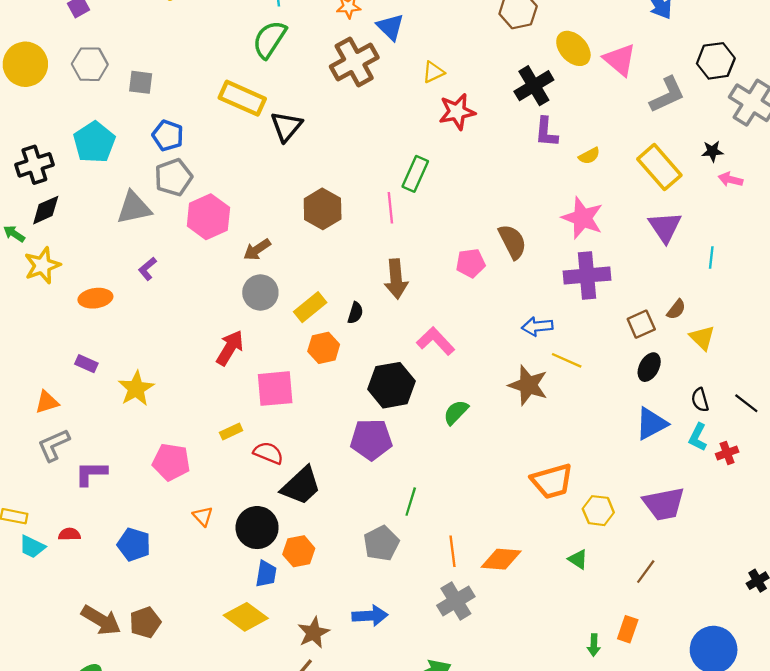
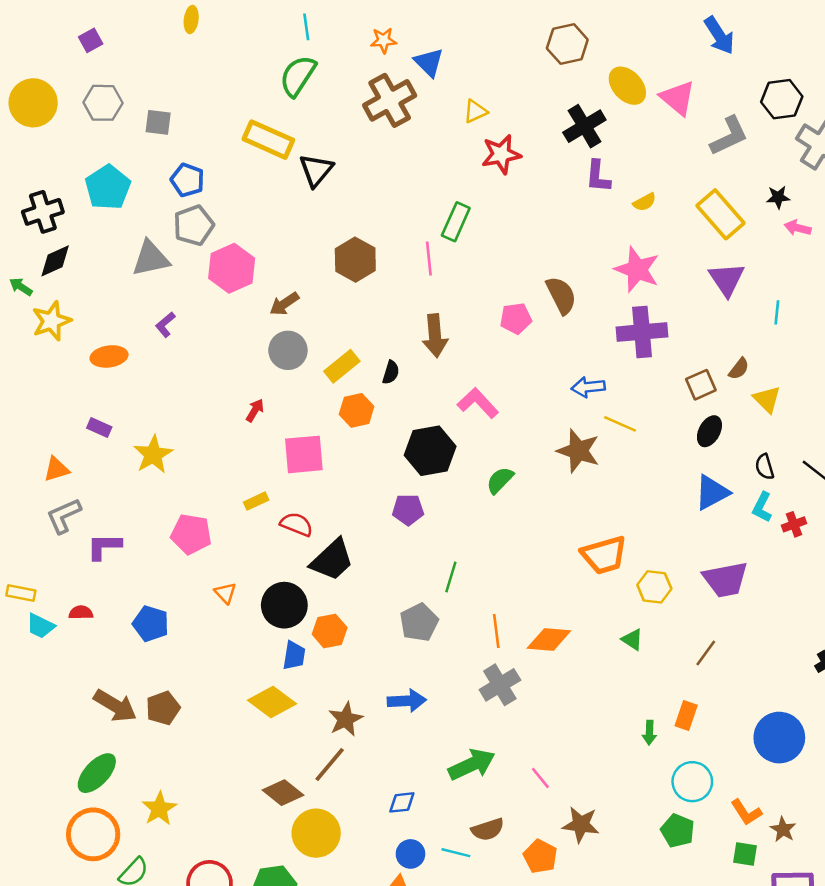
red arrow: (230, 348) -> (255, 410), size x0.6
purple pentagon: (371, 439) -> (408, 510), size x0.7

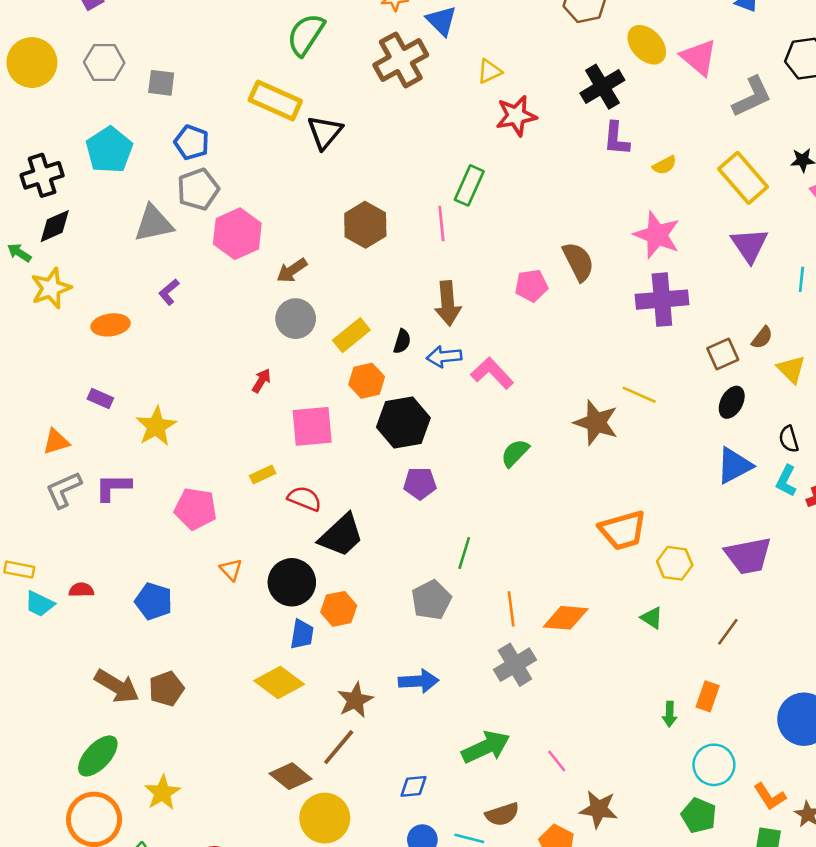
blue arrow: (588, 387) -> (444, 357), moved
black hexagon: (430, 451) -> (403, 423), moved
purple L-shape: (104, 546) -> (113, 487), moved

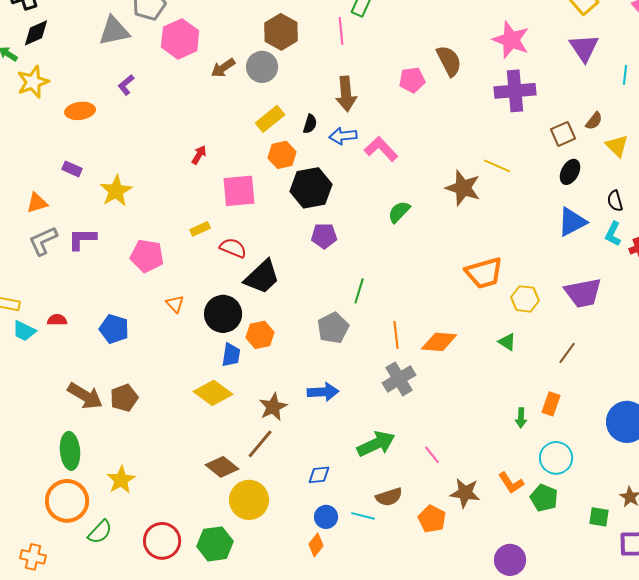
gray circle: (296, 319) -> (262, 67), moved
green ellipse: (98, 756) -> (70, 451), turned -48
orange L-shape: (770, 797) -> (511, 483), moved

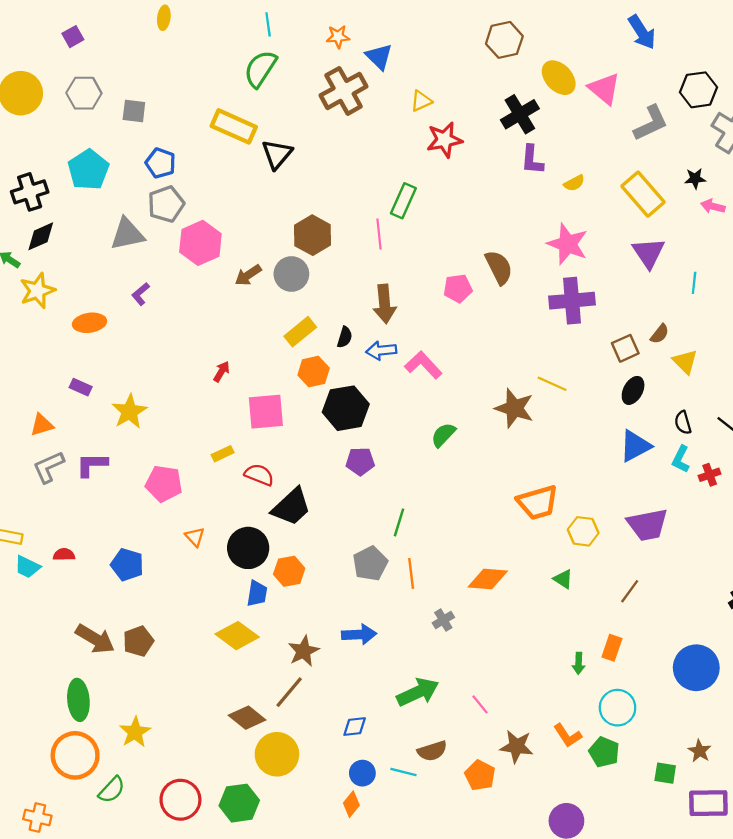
orange line: (396, 335) -> (411, 573), moved
gray cross: (399, 379) -> (443, 620), size x0.6

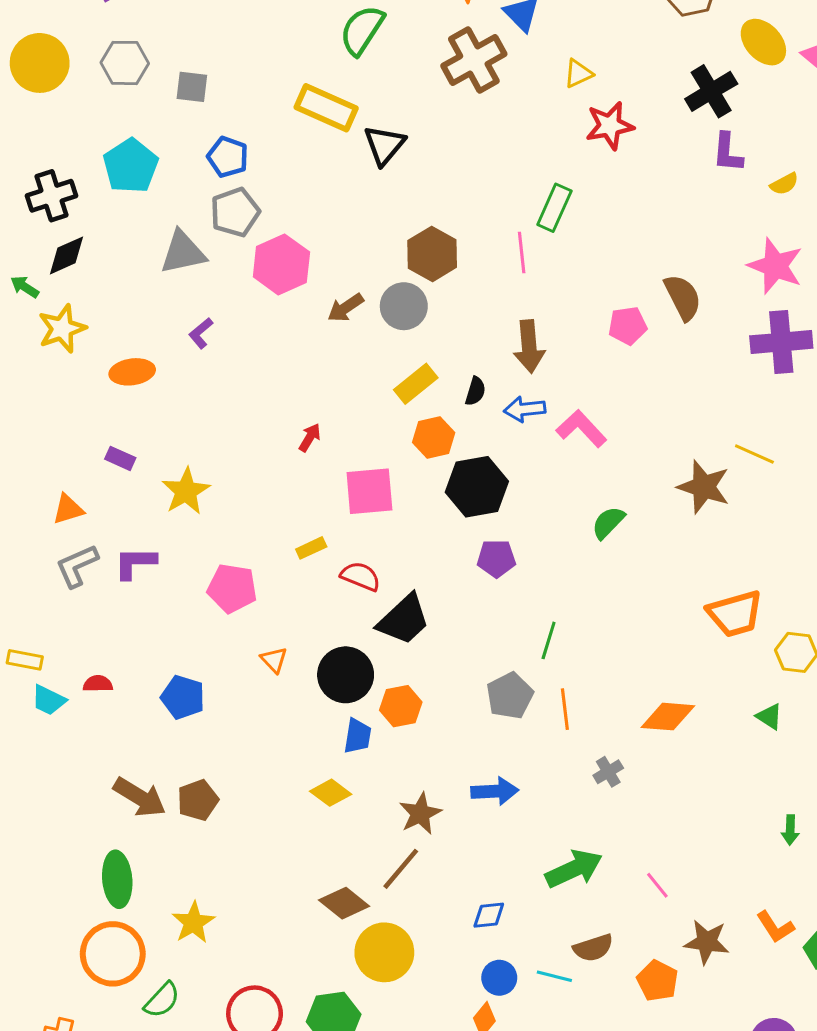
yellow diamond: (237, 636) -> (331, 793), size x0.7

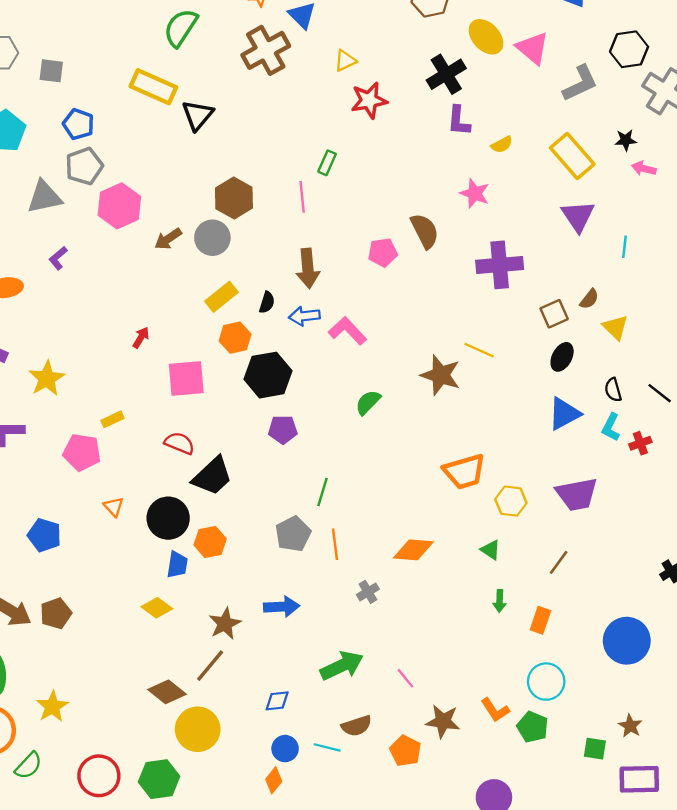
green rectangle: (554, 208) -> (327, 163), size x0.7
pink star: (775, 266) -> (475, 193), moved, size x0.7
yellow rectangle: (311, 548) -> (113, 419), moved
green arrow: (790, 830) -> (500, 601), moved

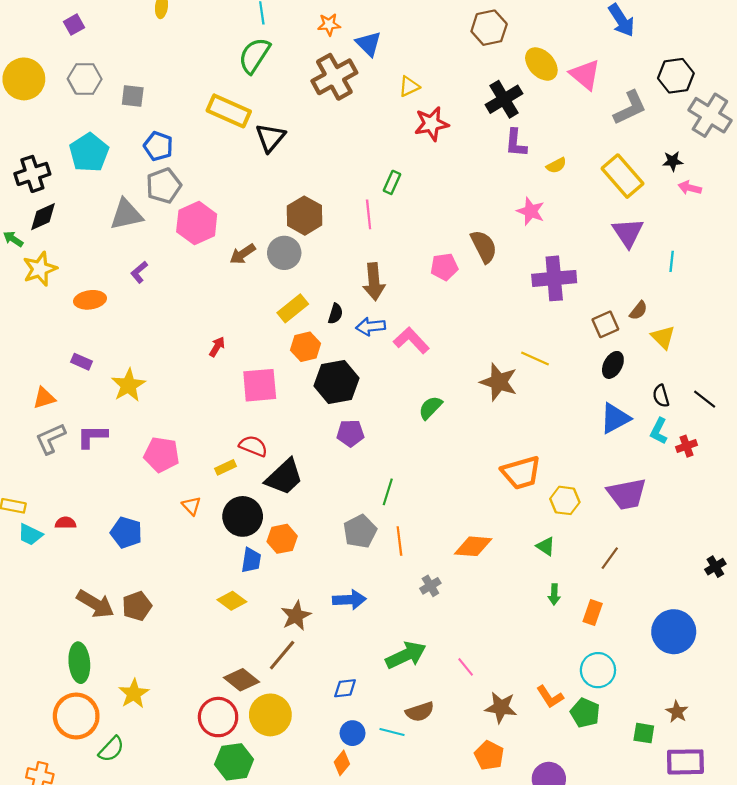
yellow rectangle: (113, 419) -> (226, 467), moved
orange pentagon: (405, 751) -> (489, 755), moved
red circle: (99, 776) -> (218, 717), moved

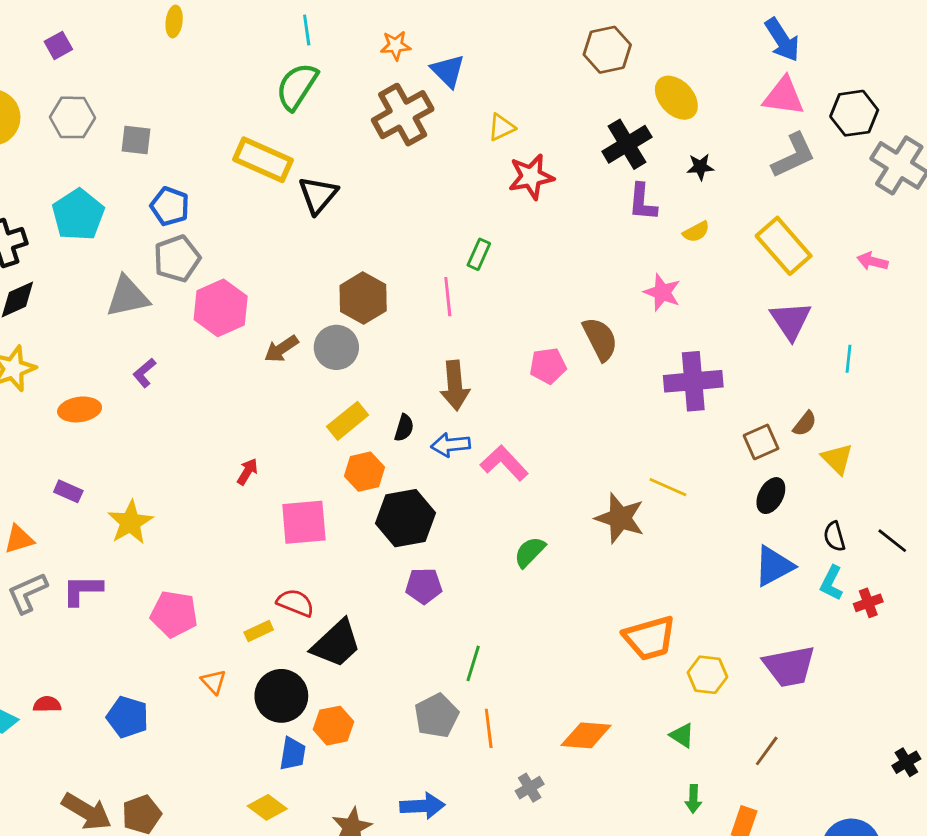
pink triangle: (585, 75) -> (784, 96), moved, turned -32
black star: (673, 161) -> (700, 167), moved

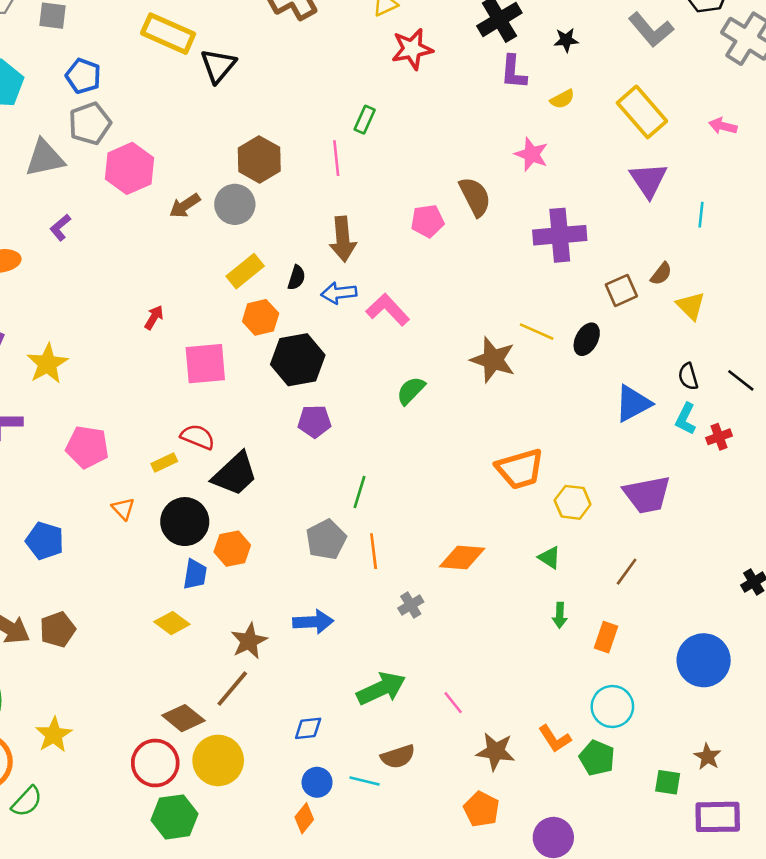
gray L-shape: (793, 156) -> (651, 30), turned 75
black ellipse: (771, 496) -> (587, 339), moved

